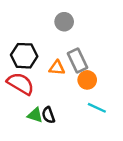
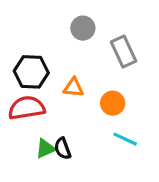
gray rectangle: (77, 61) -> (124, 52), moved
red semicircle: (20, 84) -> (27, 108), turned -40
green triangle: (35, 115) -> (45, 148), turned -42

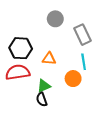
orange circle: (113, 103) -> (73, 79), moved
cyan line: (125, 139) -> (84, 62), moved, turned 56
green triangle: (45, 148) -> (44, 86), moved

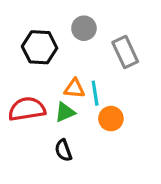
black hexagon: (21, 48) -> (40, 47), moved
cyan line: (84, 62) -> (95, 93), moved
green triangle: (44, 86) -> (65, 112), moved

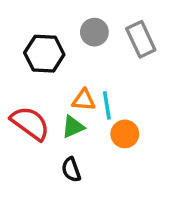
gray rectangle: (125, 52) -> (141, 39), moved
red semicircle: (27, 109) -> (30, 123), turned 45

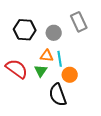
gray circle: (94, 32) -> (54, 33), moved
green triangle: (73, 127) -> (41, 71), turned -32
black semicircle: (71, 170) -> (58, 95), moved, size x1.6

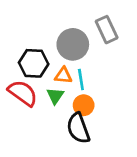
black hexagon: (25, 30) -> (34, 63), moved
gray circle: (54, 33) -> (73, 44), size x1.5
orange circle: (70, 75) -> (84, 105), moved

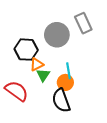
orange triangle: (63, 75) -> (37, 64), moved, turned -32
cyan line: (81, 80) -> (69, 71), moved
red semicircle: (23, 93) -> (17, 91), moved

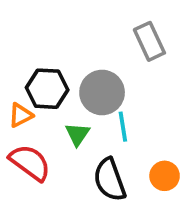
gray circle: (57, 35) -> (102, 92), moved
orange triangle: (37, 64) -> (21, 115), moved
orange circle: (65, 82) -> (165, 176), moved

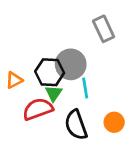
black hexagon: (47, 89) -> (50, 72), moved
red semicircle: (30, 163) -> (38, 109), moved, turned -56

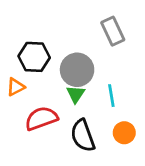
black hexagon: (50, 72) -> (34, 57), moved
cyan line: (85, 88) -> (111, 96), moved
green triangle: (54, 93) -> (76, 94), moved

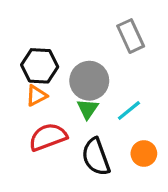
orange triangle: (16, 87) -> (36, 96), moved
cyan line: (111, 96) -> (129, 110), turned 60

